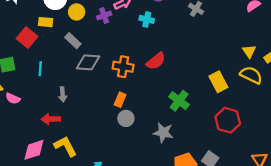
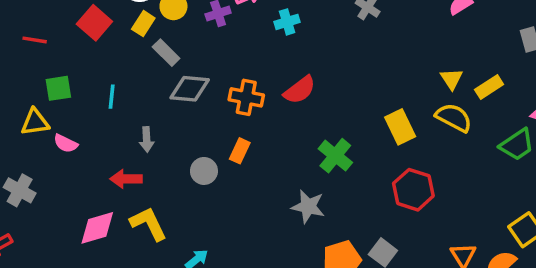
cyan cross: (147, 19) -> (287, 22), turned -32
yellow rectangle: (46, 22) -> (143, 24), moved, turned -64
red square: (27, 38) -> (94, 23), moved
gray circle: (126, 118) -> (204, 171), moved

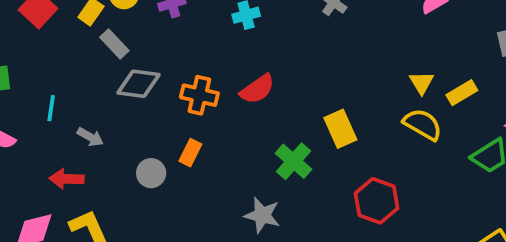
cyan line: (112, 97) -> (51, 108), moved
yellow rectangle: (400, 127) -> (340, 129), moved
gray arrow: (147, 139) -> (90, 137), turned -60

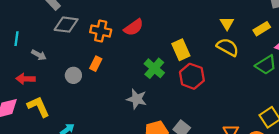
yellow rectangle: (462, 93) -> (262, 29), moved
red hexagon: (377, 201) -> (192, 76), moved

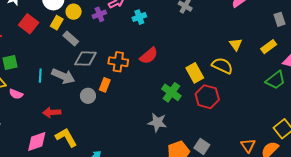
yellow semicircle: (228, 47) -> (222, 66), moved
gray arrow: (39, 55) -> (63, 76), moved, size x1.6
orange rectangle: (96, 64) -> (105, 85), moved
gray circle: (73, 75) -> (88, 96), moved

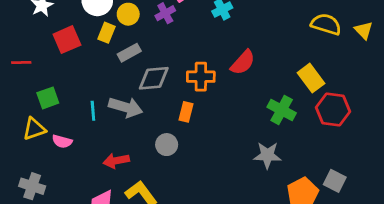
red square: (29, 24) -> (67, 40), turned 36
gray rectangle: (71, 39) -> (129, 53), turned -63
yellow semicircle: (222, 66) -> (326, 24), moved
gray circle: (88, 96) -> (167, 145), moved

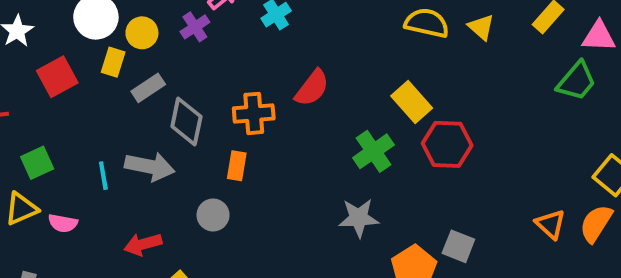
gray diamond: (154, 78) -> (186, 122), turned -68
green cross: (282, 110) -> (373, 151), turned 32

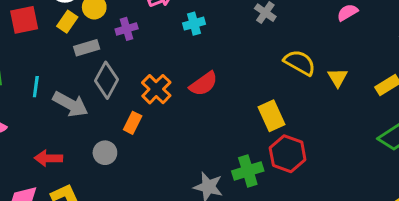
purple cross: (195, 27) -> (127, 29), moved
orange cross: (254, 113) -> (156, 89), turned 32
green cross: (373, 151) -> (248, 171), moved
cyan line: (103, 176) -> (36, 87), moved

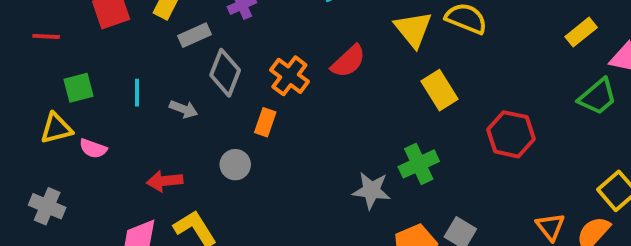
yellow triangle: (338, 78) -> (413, 29), moved, size x1.5
gray arrow: (70, 104) -> (184, 109), size x0.6
red hexagon: (288, 154) -> (511, 134), moved

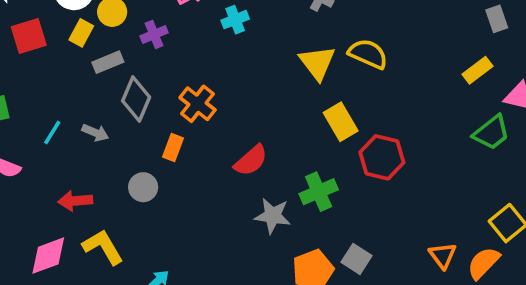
red semicircle: (348, 61) -> (251, 160), moved
cyan line: (137, 93) -> (52, 132), moved, turned 30
red hexagon: (511, 134) -> (382, 157), moved

